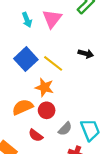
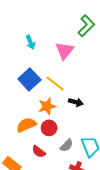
pink triangle: (52, 19) -> (64, 51), moved
black arrow: (86, 54) -> (76, 102), moved
orange star: (44, 87) -> (47, 106), turned -30

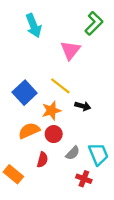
cyan arrow: (30, 42) -> (34, 26), moved, size x1.5
blue square: (29, 79) -> (25, 93), moved
red semicircle: (39, 152) -> (42, 160), turned -112

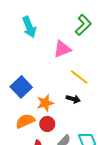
pink triangle: (70, 50) -> (62, 49), turned 30
yellow line: (60, 86) -> (79, 77), moved

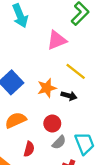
orange star: (45, 103) -> (47, 88), moved
red circle: (47, 124) -> (52, 123), moved

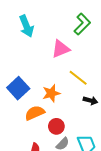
black arrow: (69, 96) -> (90, 101), moved
orange semicircle: (16, 120) -> (35, 113), moved

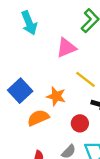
orange star: (51, 93) -> (56, 96), turned 30
red circle: (56, 126) -> (80, 123), moved

